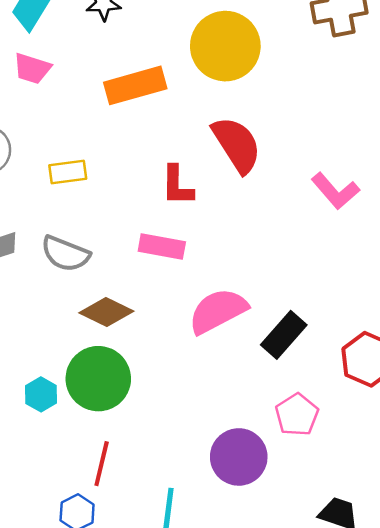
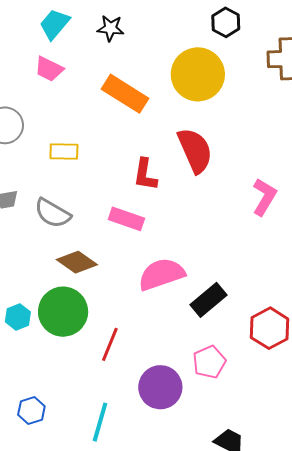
orange rectangle: (135, 85) -> (125, 94), turned 39
pink L-shape: (335, 191) -> (264, 197), turned -117
red line: (102, 464) -> (110, 344), moved

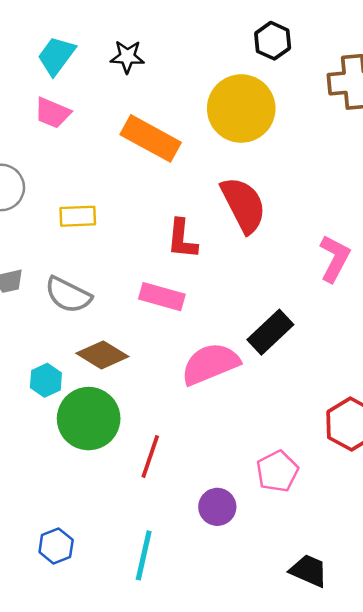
black rectangle: (209, 300) -> (270, 332), moved
cyan hexagon: (18, 317) -> (46, 380), moved
purple circle: (160, 387) -> (217, 507), size x0.7

